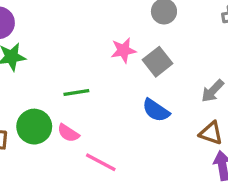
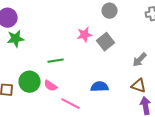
blue semicircle: (156, 110) -> (100, 87), moved, turned 144

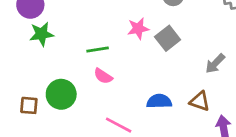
green line: (56, 61) -> (98, 49), moved
pink semicircle: (51, 86) -> (103, 76), moved
brown triangle: (139, 86) -> (200, 101), moved

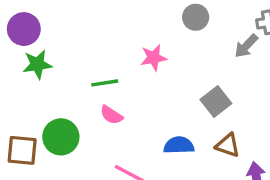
gray square: (168, 38) -> (216, 101), moved
gray arrow: (215, 63) -> (246, 46), moved
brown square: (29, 105) -> (22, 150), size x1.4

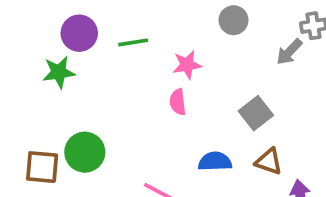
purple circle: (24, 29) -> (79, 33), moved
green line: (105, 83) -> (133, 42), moved
pink semicircle: (111, 115) -> (178, 102), moved, turned 50

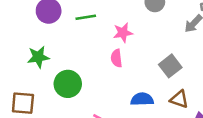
green star: (59, 72) -> (38, 57), moved
green circle: (85, 152) -> (68, 84), moved

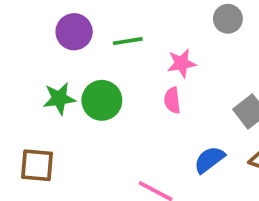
green circle: (68, 84) -> (102, 100), moved
blue semicircle: (142, 99) -> (209, 160), turned -35

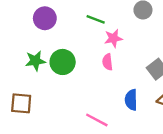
green line: (128, 41) -> (96, 19), moved, turned 30
blue semicircle: (209, 160) -> (131, 100), turned -54

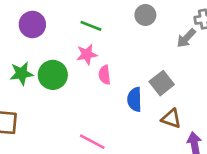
pink star: (113, 38) -> (87, 54), moved
blue semicircle: (131, 100) -> (134, 99), moved

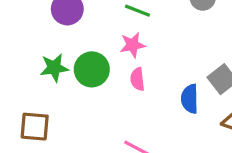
pink semicircle: (105, 75) -> (137, 79), moved

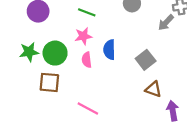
blue semicircle: (190, 99) -> (109, 50), moved
brown square: (35, 127) -> (49, 82), moved

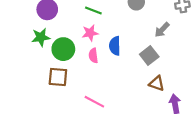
gray arrow: (166, 23) -> (162, 30), moved
green star: (29, 52) -> (41, 37), moved

